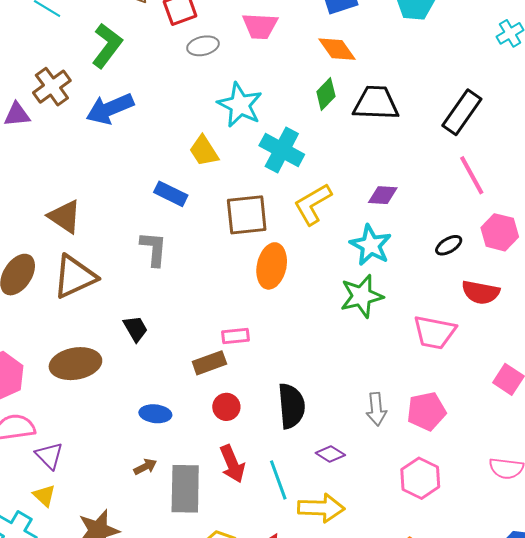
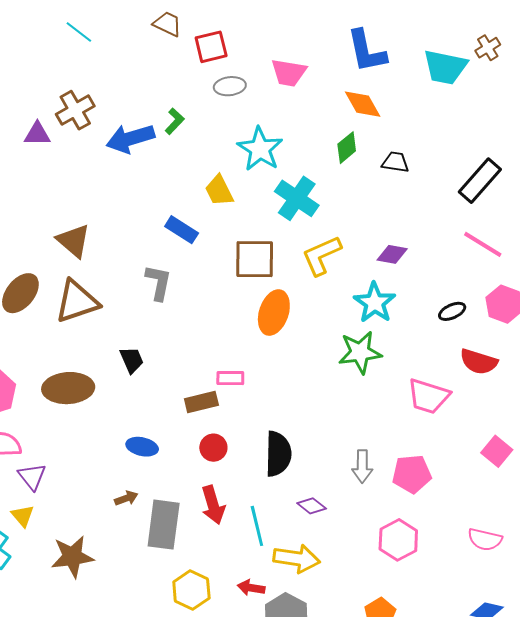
green L-shape: (107, 46) -> (175, 121), moved, size x0.6
black trapezoid: (376, 103) -> (395, 162), size x0.6
pink line: (472, 175) -> (483, 244), turned -36

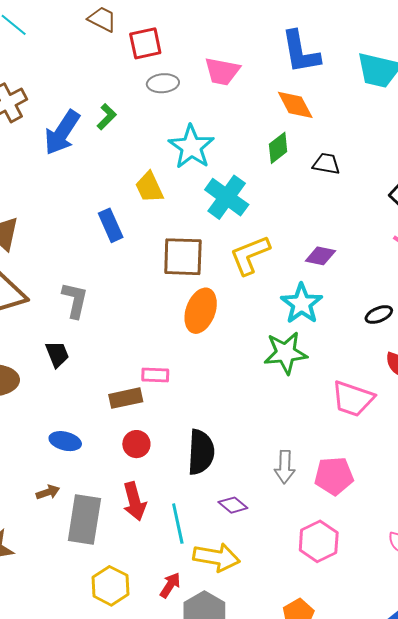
blue arrow: (130, 138) -> (62, 133), turned -42
blue rectangle: (182, 230) -> (111, 225), turned 32
gray L-shape: (158, 282) -> (75, 300), moved
red arrow: (251, 588) -> (170, 585), turned 112

